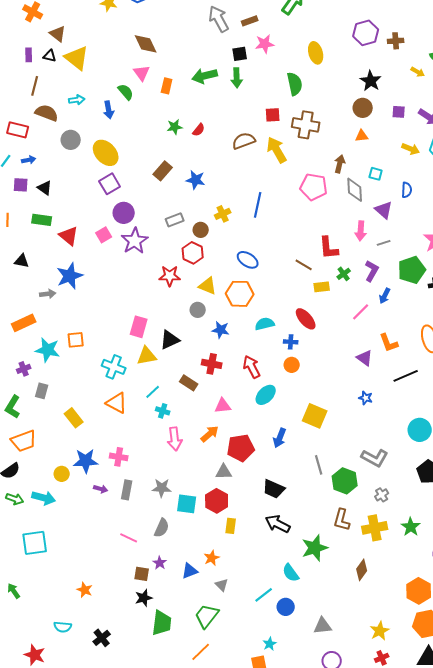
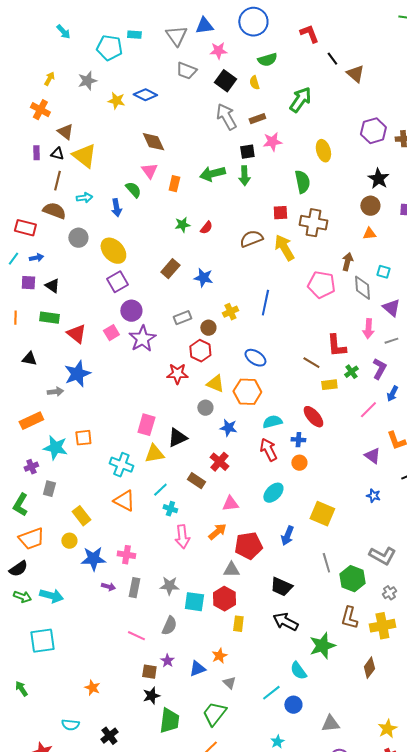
brown line: (35, 86) -> (57, 181), moved
red cross: (212, 364) -> (219, 462), turned 30
red arrow: (252, 367) -> (268, 450), moved
yellow circle: (62, 474) -> (69, 541), moved

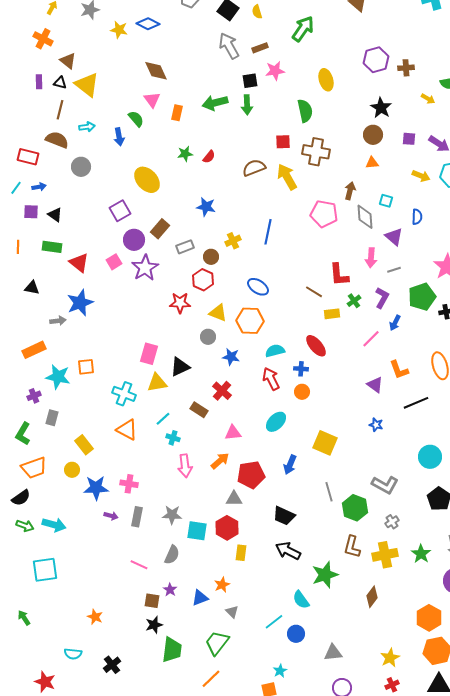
yellow ellipse: (113, 251) -> (147, 180), moved
brown rectangle: (170, 269) -> (160, 229), moved

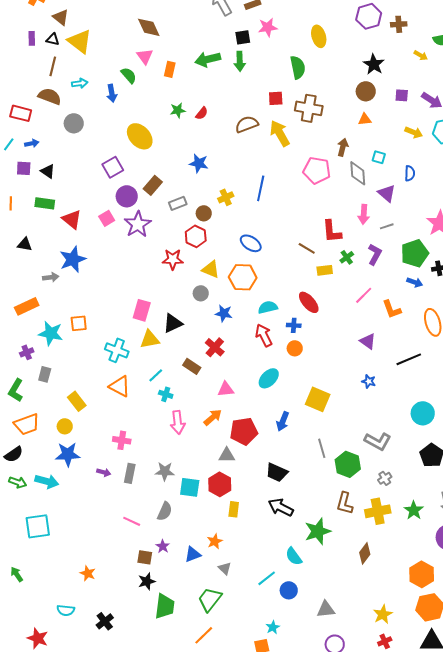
blue arrow: (395, 323) -> (415, 282), moved, turned -98
orange L-shape: (399, 370) -> (392, 309), moved
blue star: (96, 488) -> (68, 454), moved

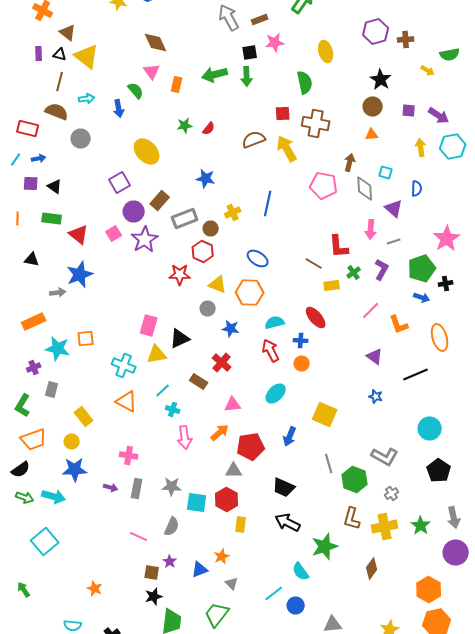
yellow arrow: (414, 132) -> (421, 148), turned -120
gray rectangle: (178, 203) -> (185, 218), size x1.4
cyan square: (38, 526) -> (45, 542), turned -32

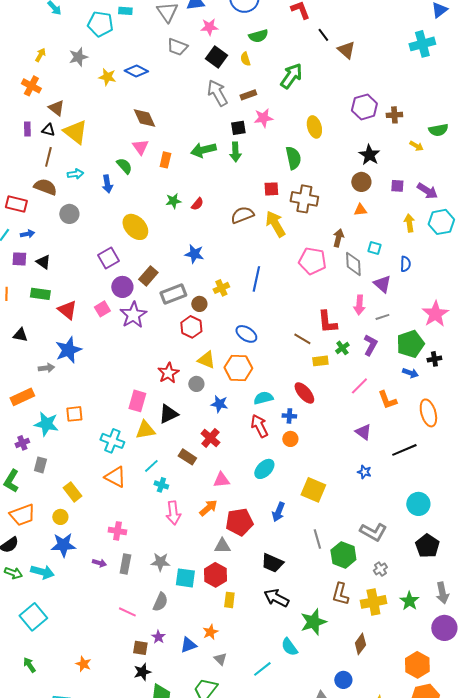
red star: (180, 274) -> (168, 373), moved, turned -30
green arrow: (24, 590) -> (29, 665), moved
blue circle: (296, 606) -> (343, 680), moved

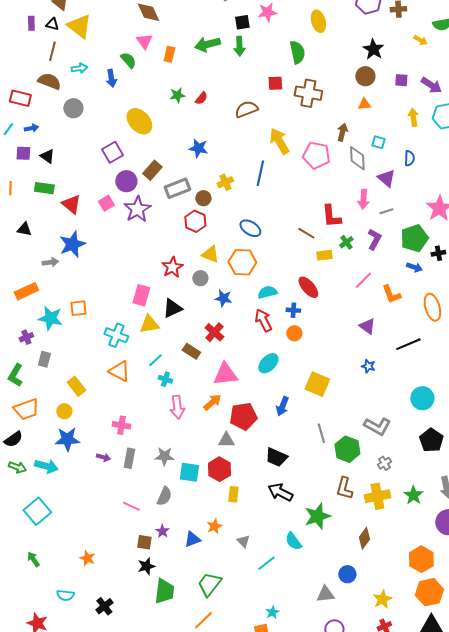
yellow arrow: (275, 224) -> (279, 141), moved
pink triangle: (221, 480) -> (225, 374), size x1.5
gray triangle: (220, 659) -> (243, 541), moved

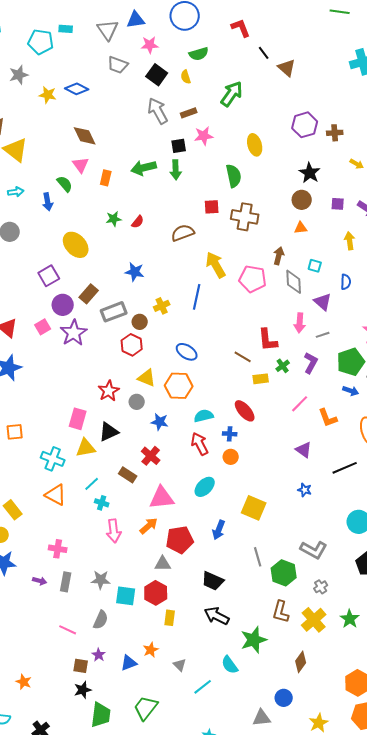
yellow cross: (377, 496) -> (314, 620), turned -30

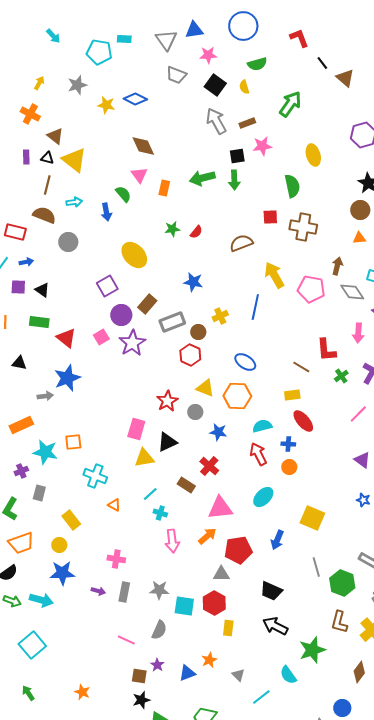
gray diamond: (294, 282) -> (352, 292), turned -30
yellow rectangle: (261, 379) -> (292, 395), moved
cyan cross: (53, 459) -> (95, 476), moved
orange triangle: (56, 495) -> (114, 505), size x0.6

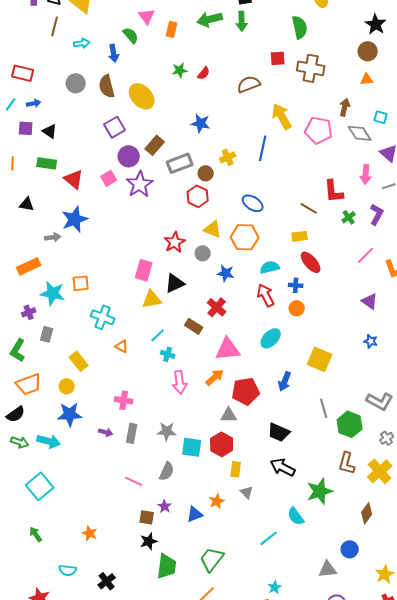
brown semicircle: (44, 215) -> (107, 86), moved, turned -125
gray triangle: (238, 675) -> (247, 492), moved

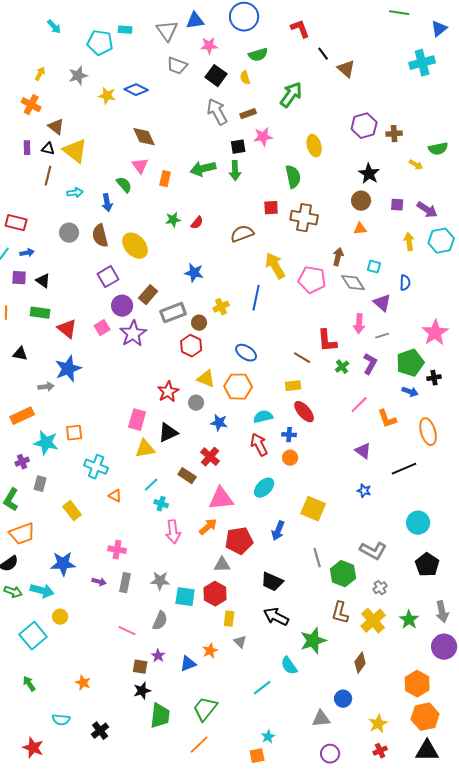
yellow circle: (67, 386) -> (60, 617), moved

